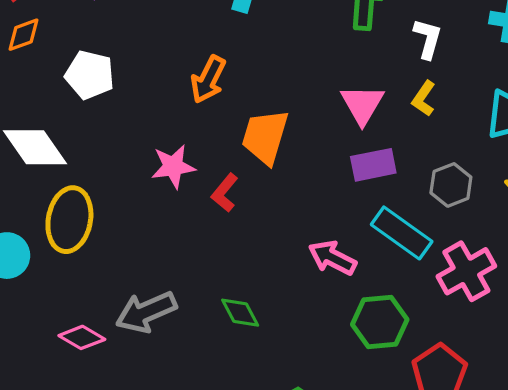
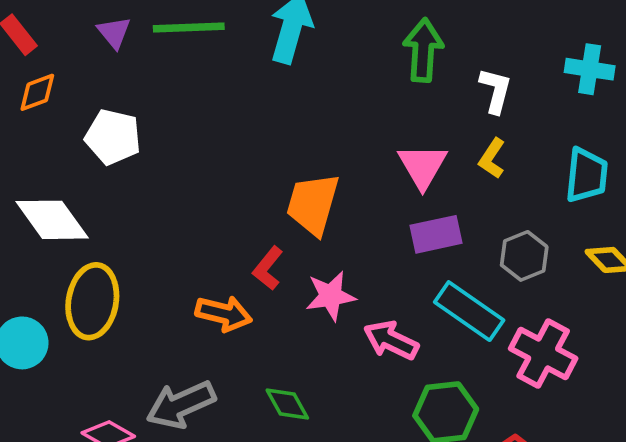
orange arrow: (208, 79) -> (224, 314), moved, turned -102
pink star: (173, 166) -> (331, 296), moved
pink cross: (466, 271) -> (543, 354), turned -32

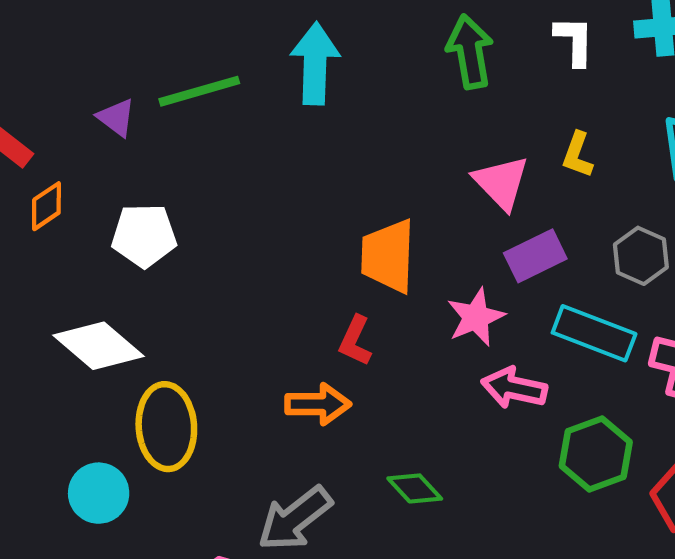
white L-shape: (496, 90) -> (574, 41), moved
pink star: (331, 296) -> (476, 317), moved

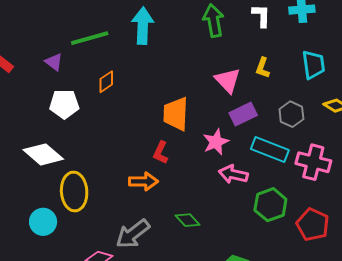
purple triangle: (116, 117) -> (54, 62), moved
orange diamond: (46, 206) -> (106, 82), moved

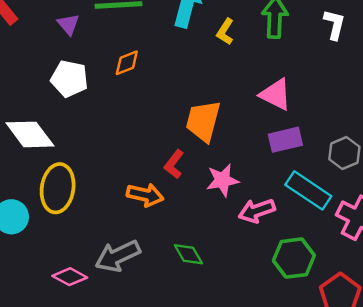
yellow L-shape: (263, 68) -> (225, 32), moved
pink triangle: (228, 80) -> (276, 94), turned -32
pink star: (216, 142) -> (223, 180), moved
pink arrow: (233, 174) -> (257, 211), turned -44

